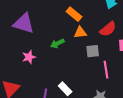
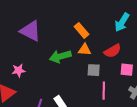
green arrow: (57, 43) -> (60, 56), size x1.5
pink star: (29, 57) -> (19, 70), moved

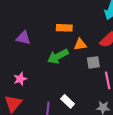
orange rectangle: (82, 30) -> (64, 28), moved, turned -35
purple triangle: (30, 31) -> (23, 38), size x0.7

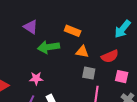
green arrow: (58, 56) -> (49, 47), moved
pink star: (20, 79) -> (36, 78), moved

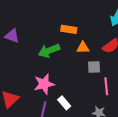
purple triangle: (31, 27) -> (12, 36), moved
pink star: (36, 78) -> (44, 84), size x1.5

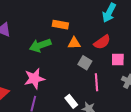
gray square: (94, 67) -> (85, 63), turned 32
white rectangle: (64, 103) -> (71, 101), moved

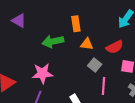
orange rectangle: (60, 25) -> (76, 24), turned 63

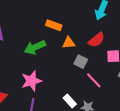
orange rectangle: (76, 24) -> (54, 25), turned -49
pink line: (103, 86) -> (94, 80), turned -36

